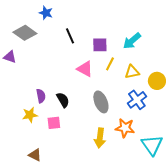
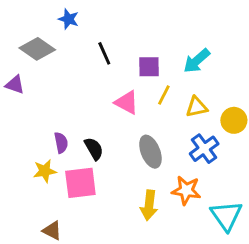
pink square: (54, 123) -> (80, 183), size x1.6

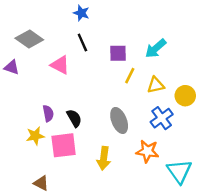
blue star: (69, 19) -> (81, 13), moved
pink triangle: (127, 102) -> (60, 65), moved
yellow arrow: (149, 205) -> (104, 158), moved

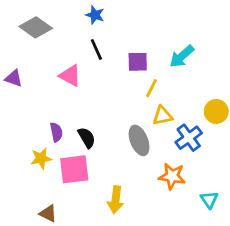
gray diamond: (29, 39) -> (36, 27), moved
yellow triangle: (156, 85) -> (162, 116), moved
yellow arrow: (104, 158) -> (116, 200), moved
cyan triangle: (179, 171) -> (209, 200), size x0.6

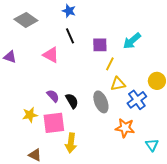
purple semicircle: (56, 132) -> (53, 96), moved, turned -32
black semicircle: (87, 138) -> (72, 101), moved
yellow arrow: (116, 200) -> (71, 143), moved

